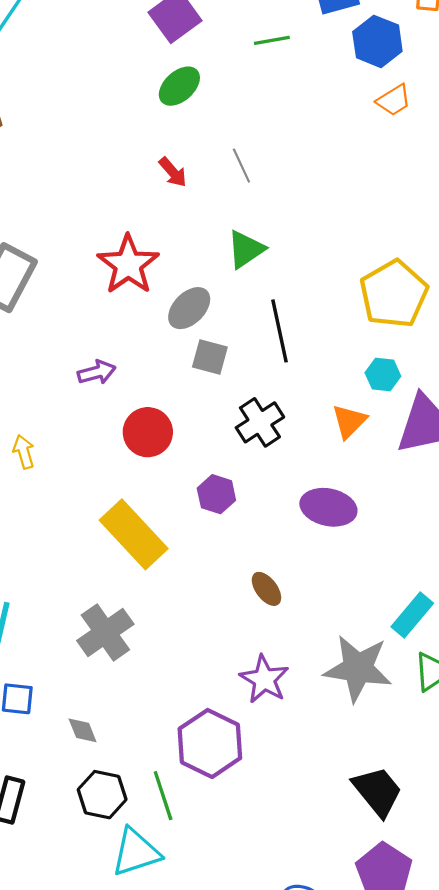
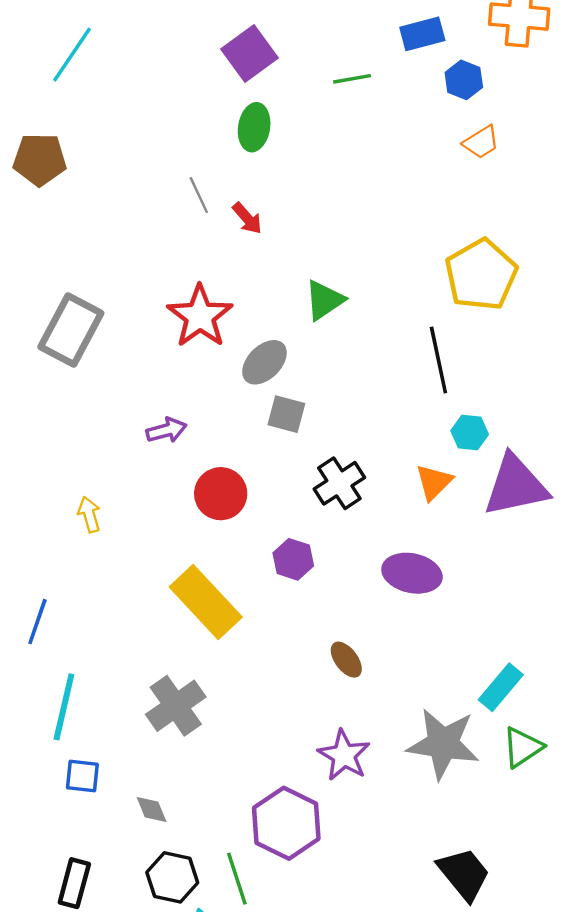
blue hexagon: (377, 41) -> (464, 80), size x0.7
green ellipse: (179, 86) -> (254, 127), turned -39
gray line: (241, 166) -> (199, 195), moved
yellow pentagon: (394, 294) -> (481, 275), moved
black line: (280, 331) -> (438, 360), moved

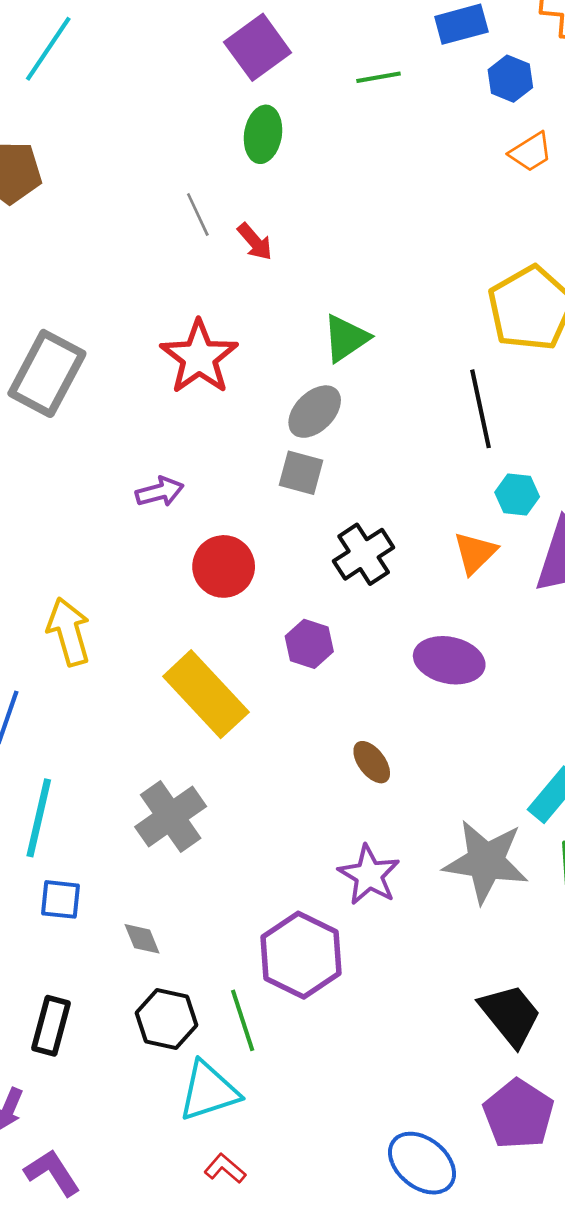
gray ellipse: (264, 362) -> (315, 412), moved
yellow arrow: (89, 514) -> (69, 632), moved, size x1.6

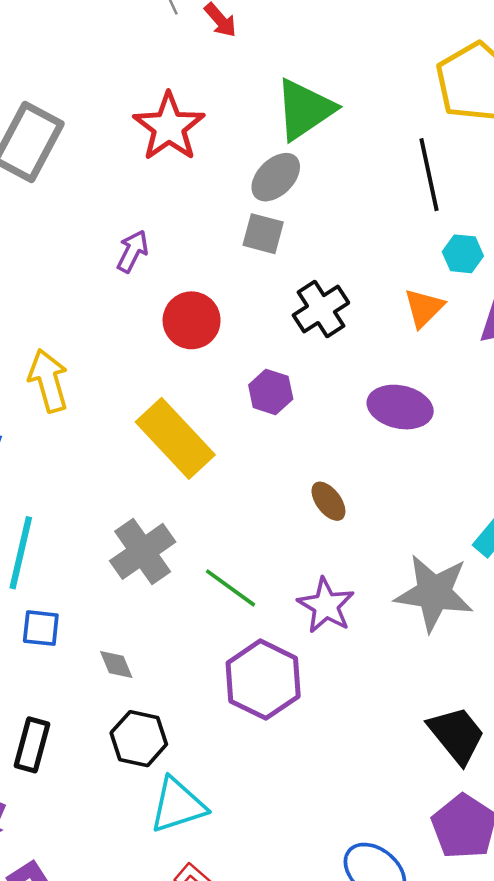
green triangle: (346, 338) -> (305, 109), size x1.4
purple arrow: (160, 492) -> (133, 251), turned -48
green line: (243, 1020) -> (231, 588), moved, turned -36

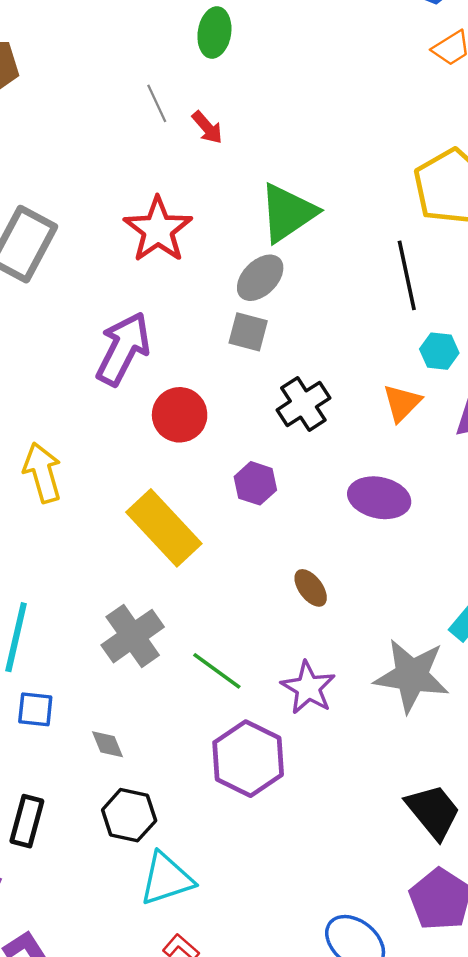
purple arrow: (133, 251) -> (123, 349), size x1.8

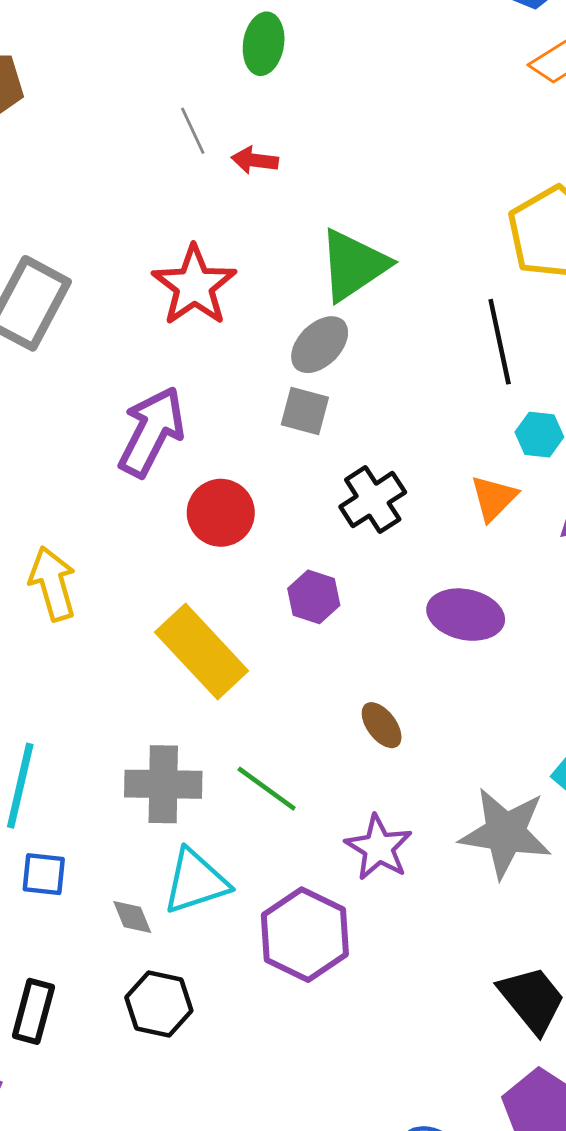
red arrow: (207, 127) -> (255, 160), turned 138
gray cross: (133, 636) -> (163, 784), turned 36
green line: (217, 671) -> (267, 789), moved
cyan triangle: (166, 879) -> (196, 882), moved

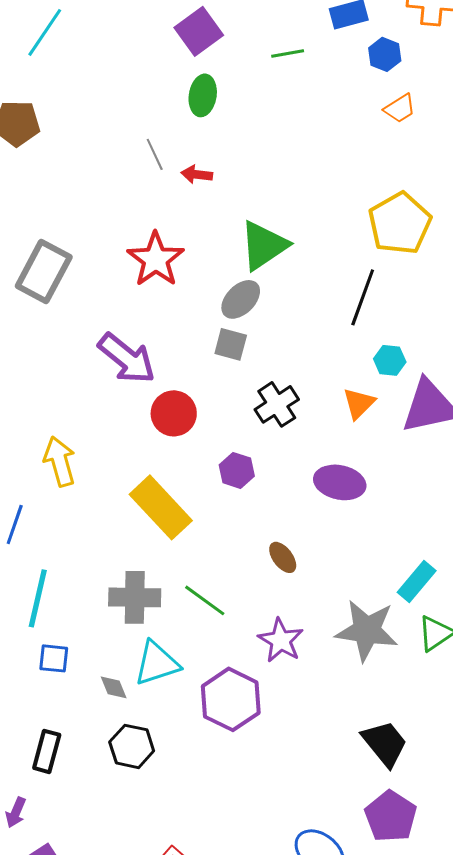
black line: (500, 342) -> (363, 297), turned 32
purple arrow: (151, 432) -> (127, 358), turned 102

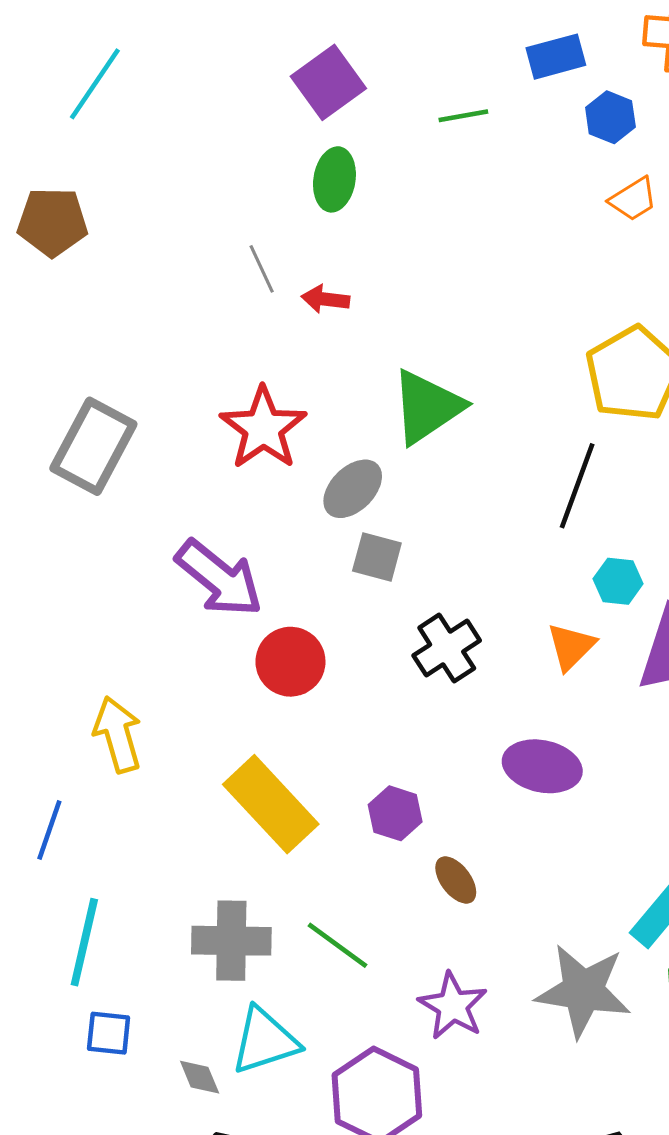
gray ellipse: (241, 299) -> (353, 489), moved
purple hexagon: (237, 470) -> (395, 813), moved

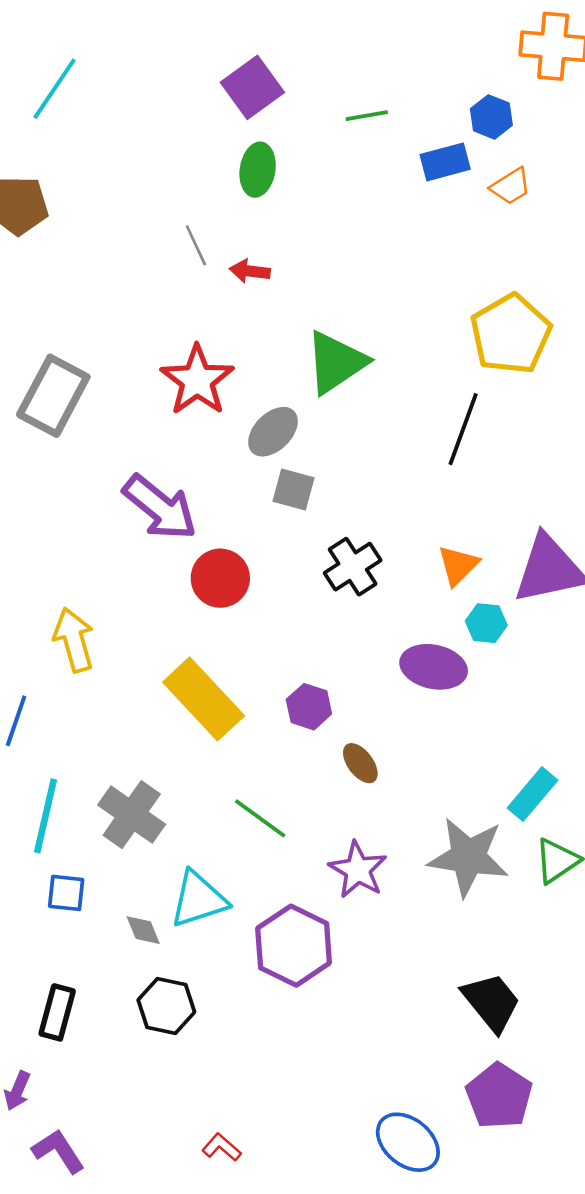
blue rectangle: (556, 57) -> (445, 162), moved
cyan hexagon: (618, 581) -> (486, 623), moved
gray cross: (231, 941) -> (132, 815), moved, turned 34

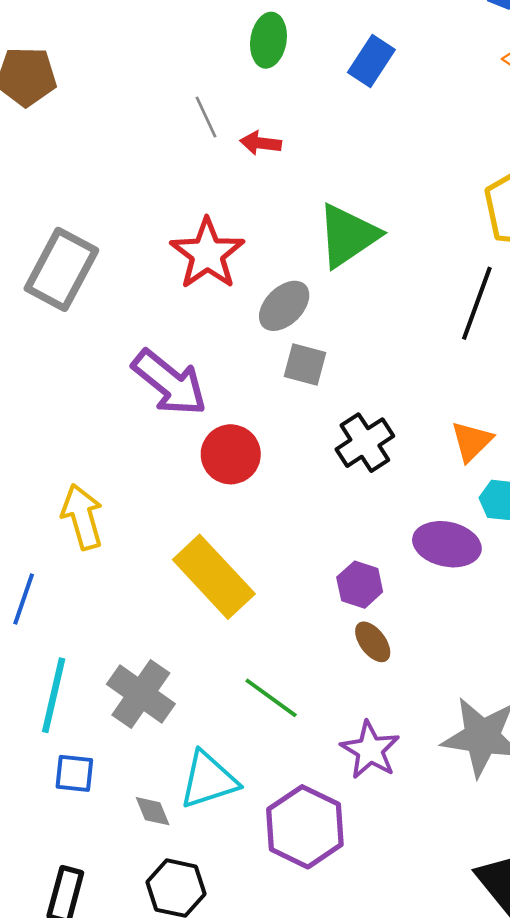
blue rectangle: (445, 162) -> (371, 61), moved, turned -42
purple hexagon: (309, 707) -> (360, 585), moved

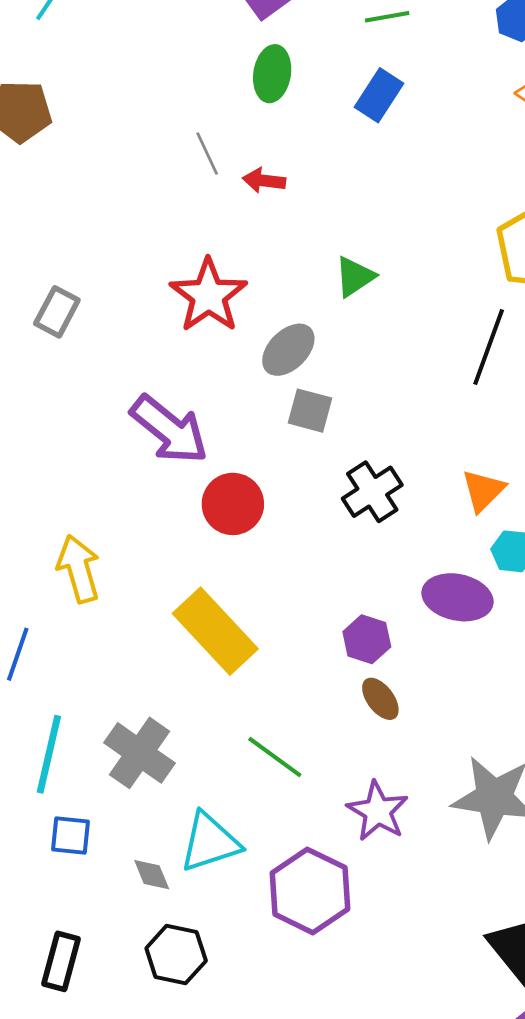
green triangle: (348, 236) -> (355, 277), size x0.6
gray rectangle: (61, 269) -> (57, 312), size x0.6

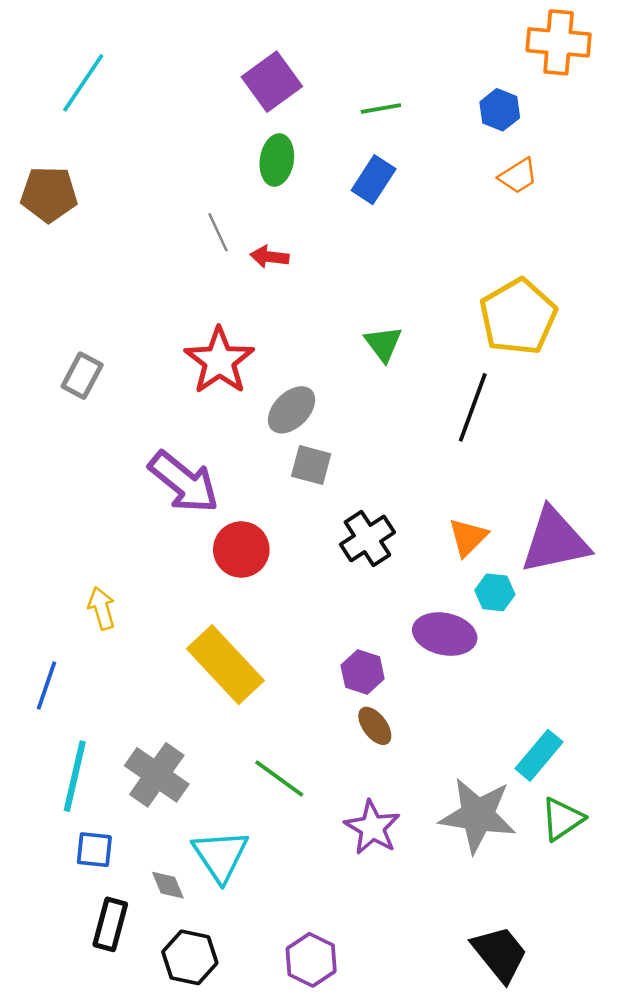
green triangle: (355, 277) -> (383, 344), moved, turned -33
yellow arrow: (79, 569) -> (102, 608), size x0.7
cyan triangle: (210, 842) -> (220, 856), turned -46
purple hexagon: (310, 891) -> (311, 960), moved, size x0.7
black rectangle: (61, 961) -> (110, 924), moved

